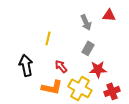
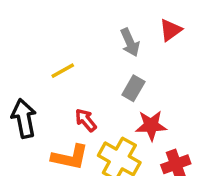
red triangle: (109, 15) -> (171, 30), turned -40
yellow line: (48, 38) -> (63, 71), turned 48

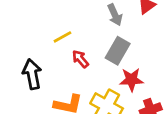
gray rectangle: (133, 88) -> (118, 51), size x1.4
red arrow: (86, 120) -> (80, 59), moved

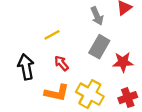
red arrow: (80, 59) -> (61, 63), moved
red star: (131, 80) -> (123, 62), moved

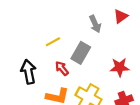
gray rectangle: (99, 47) -> (81, 53), moved

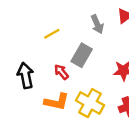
yellow line: (53, 42) -> (52, 34), moved

